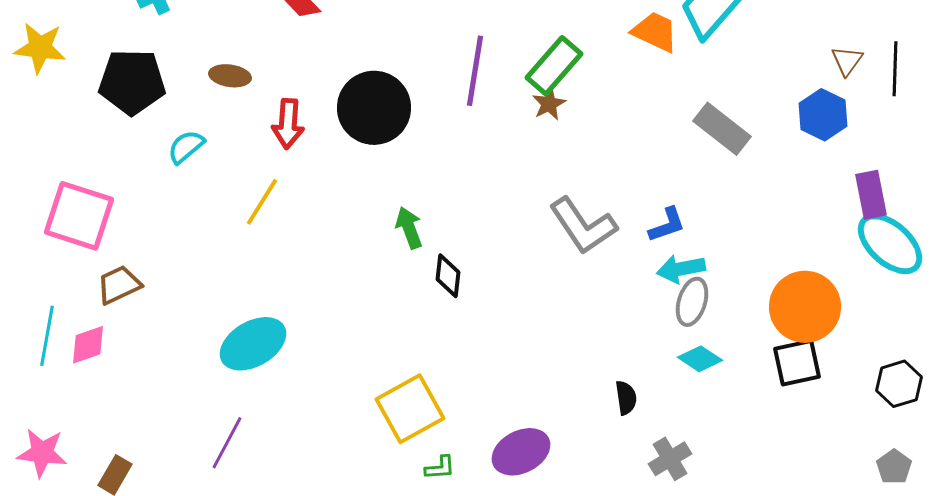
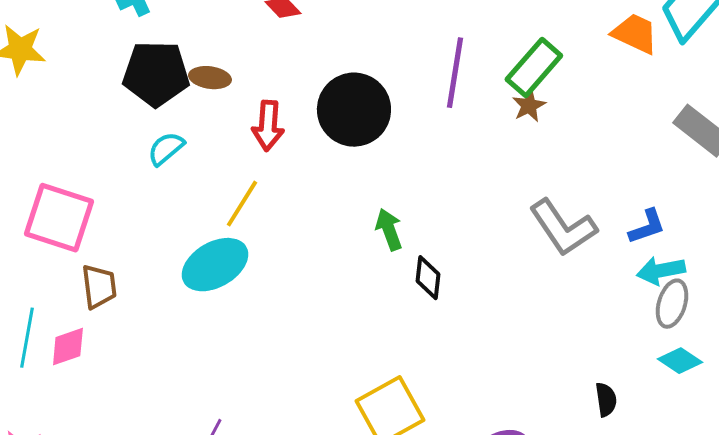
black pentagon: (132, 82) -> (156, 74), moved
brown trapezoid: (119, 285) -> (99, 287), turned 108
cyan ellipse: (253, 344) -> (215, 265), moved

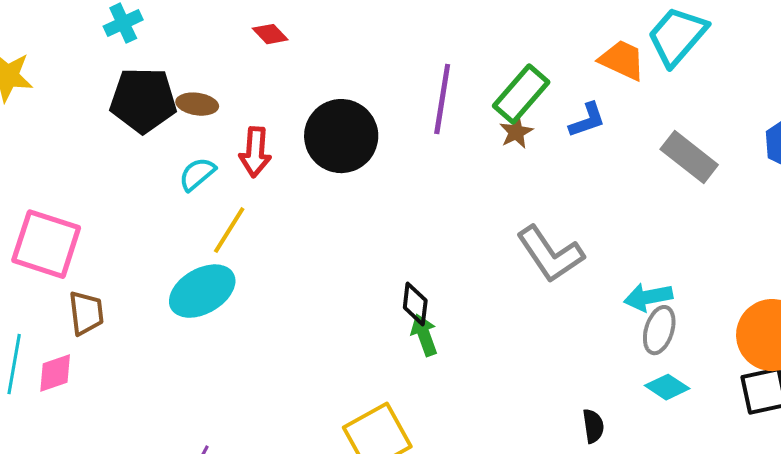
cyan semicircle: (166, 149) -> (197, 174), moved
blue L-shape: (647, 227) -> (587, 120), moved
green arrow: (389, 230) -> (424, 335), moved

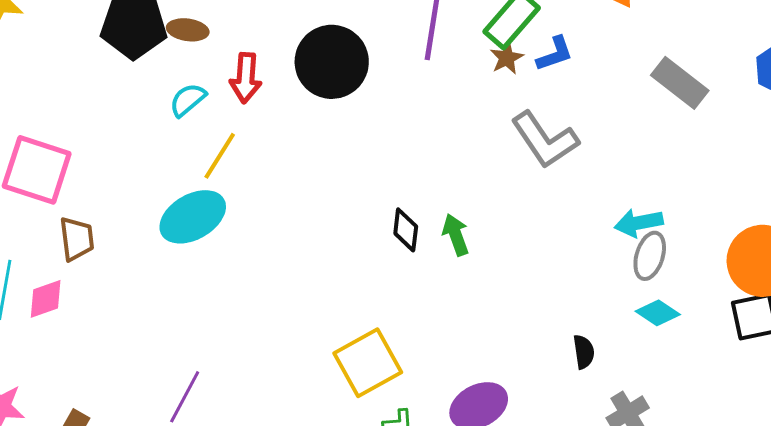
blue L-shape: (587, 120) -> (555, 54), moved
gray L-shape: (550, 254) -> (545, 140), moved
green arrow: (424, 335) -> (456, 235), moved

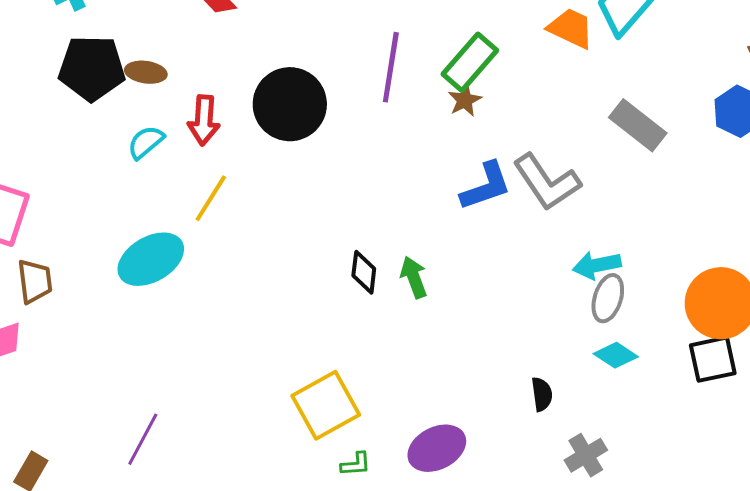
blue L-shape: (555, 54) -> (486, 186), moved, size x1.4
gray L-shape: (545, 140) -> (547, 182), moved
yellow line: (220, 156) -> (211, 198), moved

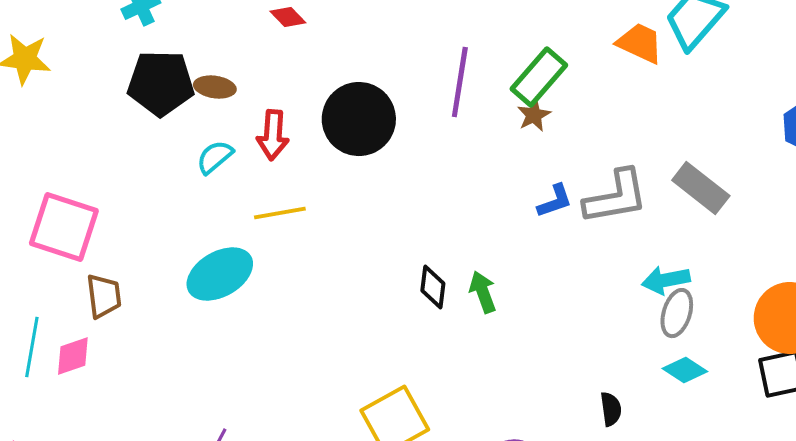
gray rectangle: (638, 125) -> (701, 188), moved
gray L-shape: (547, 182) -> (616, 197), turned -66
blue L-shape: (486, 186) -> (555, 201), size x0.7
yellow line: (211, 198) -> (280, 213), turned 48

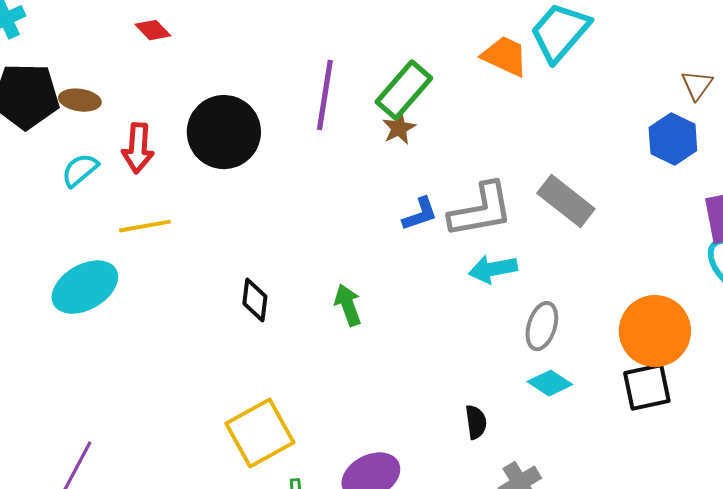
cyan arrow: (666, 280) -> (493, 269), moved
black diamond: (433, 287) -> (255, 300), moved

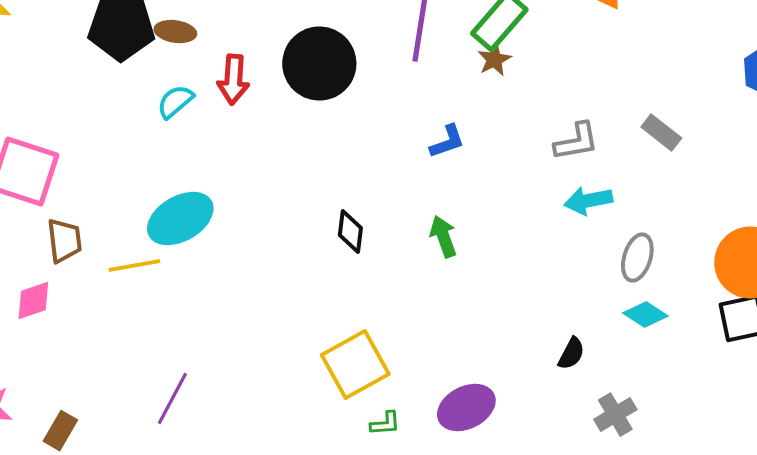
gray rectangle: (566, 201) -> (661, 133), size x0.7
gray L-shape: (481, 210) -> (576, 142), size x0.7
blue L-shape: (420, 214) -> (447, 142), moved
yellow line: (145, 226) -> (134, 266), moved
black semicircle: (476, 422) -> (571, 354), turned 36

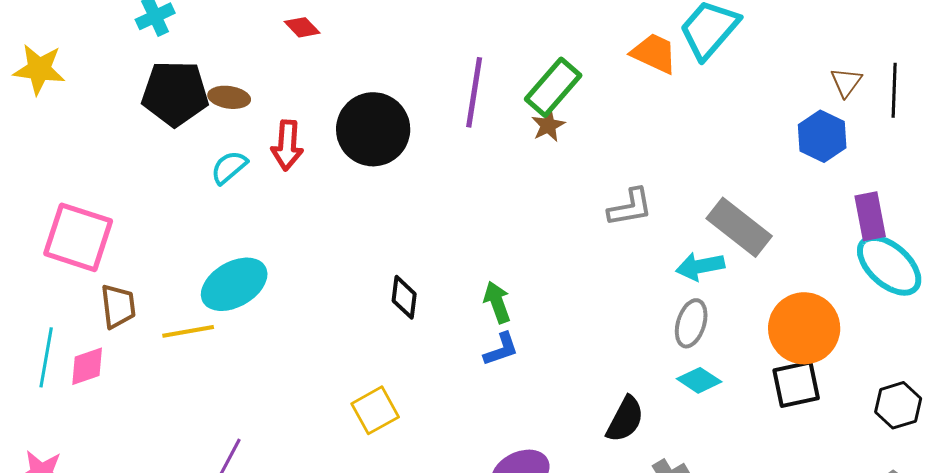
gray rectangle: (661, 133) -> (739, 227), moved, size x1.6
blue L-shape: (447, 142) -> (501, 349), moved
cyan arrow: (588, 201) -> (700, 266), moved
black semicircle: (571, 354) -> (625, 419), size x1.4
yellow square: (355, 365) -> (375, 410), moved, size x0.7

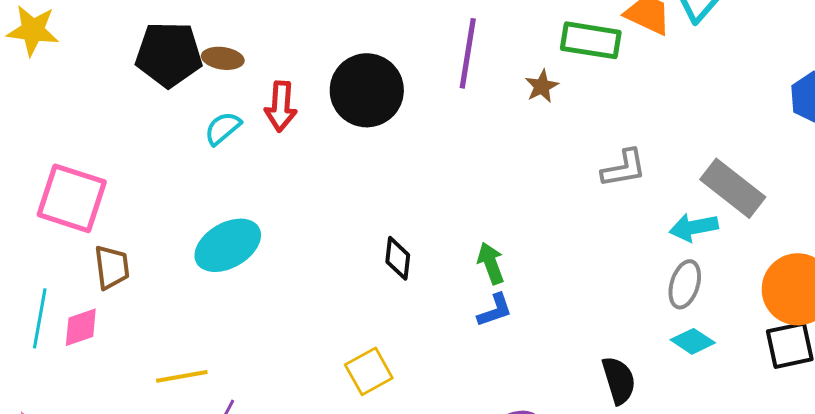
green rectangle: (553, 87) -> (591, 40), moved, turned 58
yellow line: (188, 331) -> (182, 376), moved
black semicircle: (625, 419) -> (619, 380), turned -45

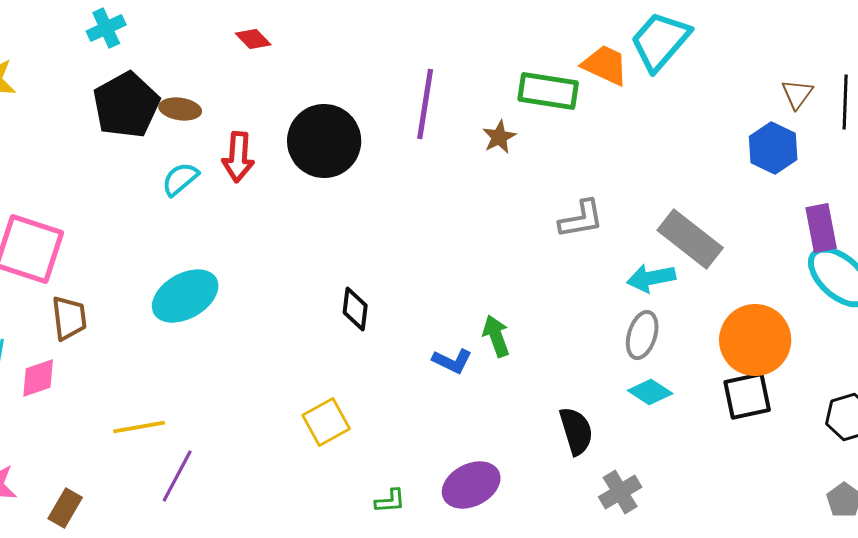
black pentagon: (169, 54) -> (126, 105), turned -30
green arrow: (491, 263) -> (496, 336), moved
blue L-shape: (495, 310) -> (452, 361), turned 45

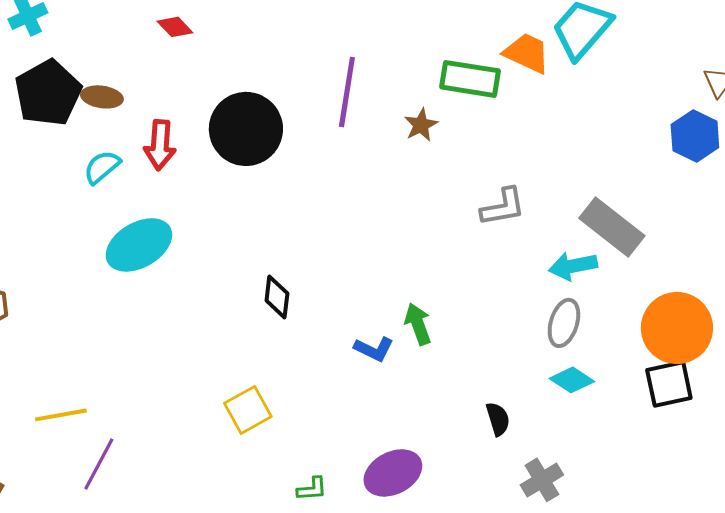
cyan ellipse: (185, 296) -> (139, 245), moved
black semicircle: (576, 431) -> (498, 419), size x0.7

